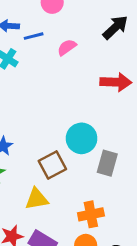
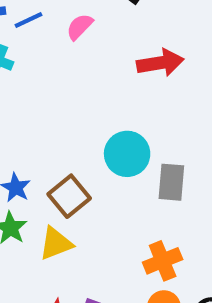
brown square: (52, 165) -> (69, 196), moved
yellow triangle: (37, 199) -> (56, 244), moved

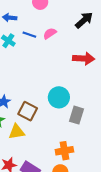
blue line: (28, 20) -> (29, 35), moved, turned 32
brown square: (69, 196) -> (28, 111), turned -36

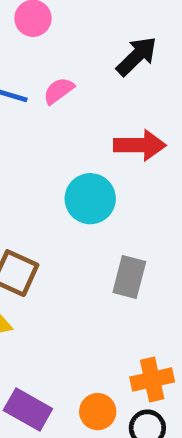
cyan circle: (59, 97) -> (90, 199), moved
orange cross: (64, 151) -> (152, 380), moved

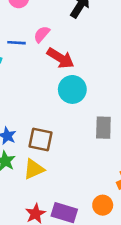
red arrow: (140, 145) -> (60, 58), moved, turned 44

